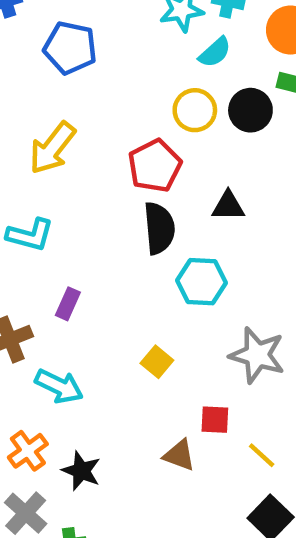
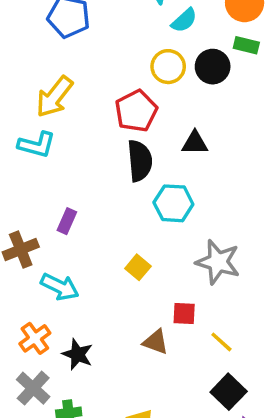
cyan L-shape: (30, 235) -> (37, 145), moved

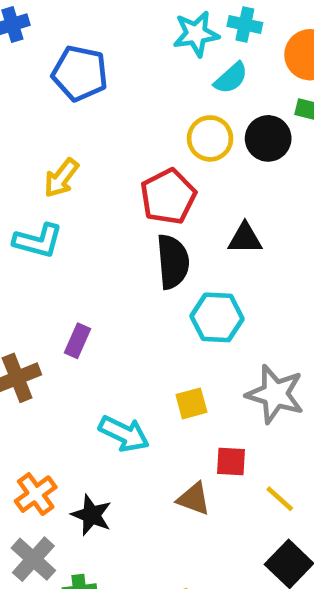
yellow arrow: (54, 97) -> (61, 178), size x0.7
yellow square: (138, 267) -> (191, 403), moved, turned 35
cyan arrow: (60, 287) -> (124, 434), moved

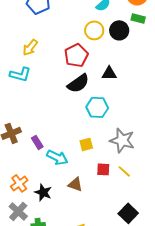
black semicircle: (173, 262) -> (78, 83), turned 60
purple rectangle: (78, 341) -> (37, 142), moved, turned -56
brown triangle: (194, 499) -> (75, 184), moved
yellow line: (280, 499) -> (124, 171), moved

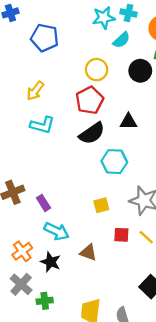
yellow circle: (94, 30) -> (97, 70), moved
cyan L-shape: (20, 74) -> (42, 125), moved
cyan arrow: (57, 157) -> (56, 231), moved

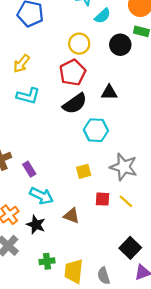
green cross: (45, 301) -> (47, 261), moved

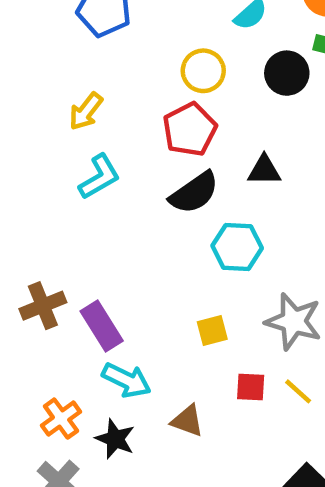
cyan L-shape: (28, 96) -> (99, 177), turned -45
purple rectangle: (29, 169) -> (102, 326), size x1.5

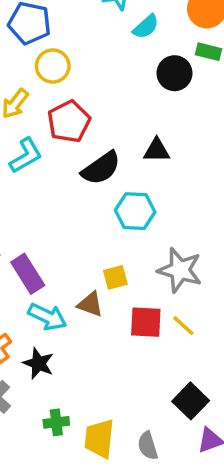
yellow circle: (203, 71) -> (53, 66), moved
red pentagon: (190, 130) -> (69, 122), moved
red square: (251, 387) -> (146, 322), size x1.4
brown triangle: (187, 421) -> (90, 304), moved

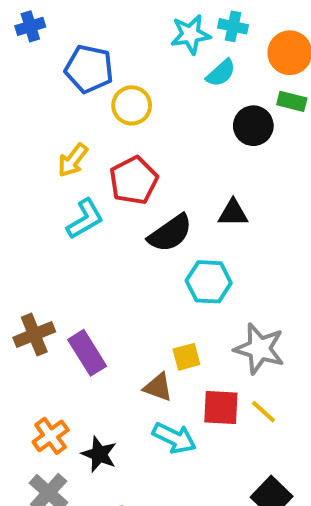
yellow circle: (53, 66) -> (132, 105), moved
cyan arrow: (47, 317) -> (174, 438), moved

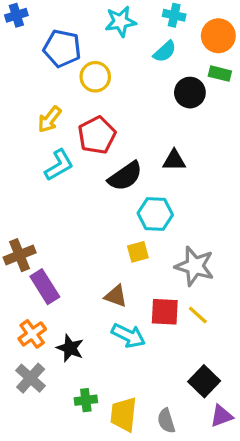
cyan star: (190, 34) -> (121, 22), moved
purple rectangle: (87, 353) -> (45, 287), moved
yellow square: (186, 357) -> (138, 252), moved

